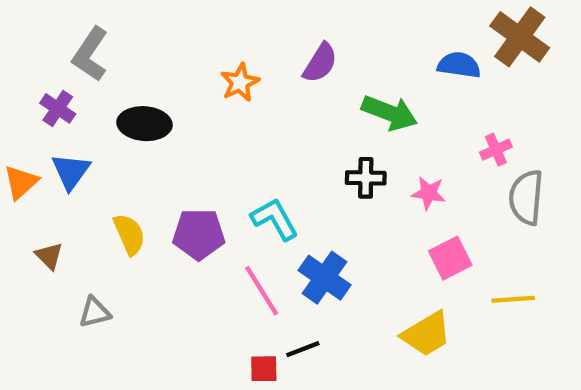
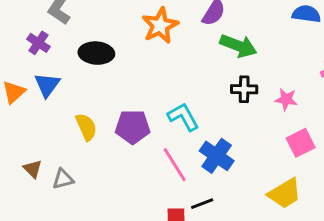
orange star: (240, 82) -> (160, 26), size x1.4
green arrow: (390, 113) -> (238, 46), moved
brown triangle: (49, 256) -> (33, 169), moved

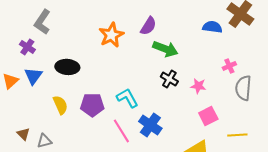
black ellipse: (96, 53) -> (67, 67), moved
black cross: (244, 89) -> (169, 79), turned 30

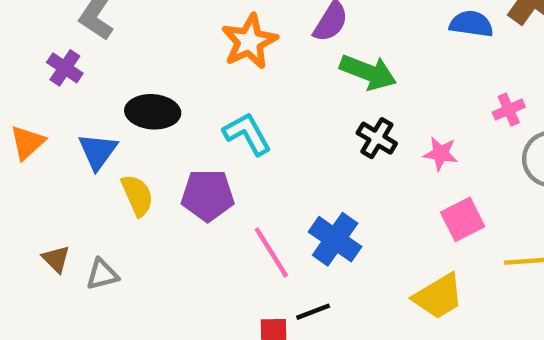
blue triangle: (33, 76) -> (98, 151), moved
cyan L-shape: (127, 98) -> (247, 134), moved

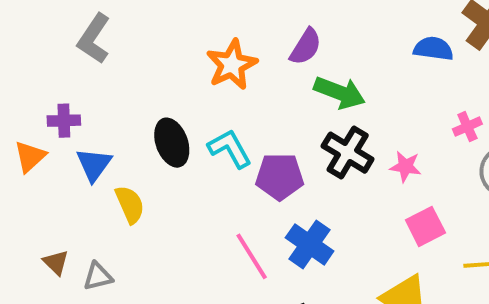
purple cross: (65, 68) -> (64, 121), moved, turned -36
black ellipse: (153, 112) -> (172, 143), moved, turned 66
black cross: (377, 138) -> (348, 153), size x1.4
purple pentagon: (208, 195) -> (280, 177), moved

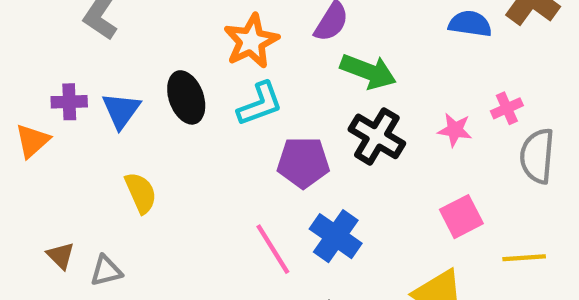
black ellipse: (172, 143) -> (186, 97), moved
cyan L-shape: (230, 149) -> (260, 104), moved, turned 99
blue triangle: (94, 165) -> (121, 110), moved
pink star: (405, 167) -> (455, 130), moved

